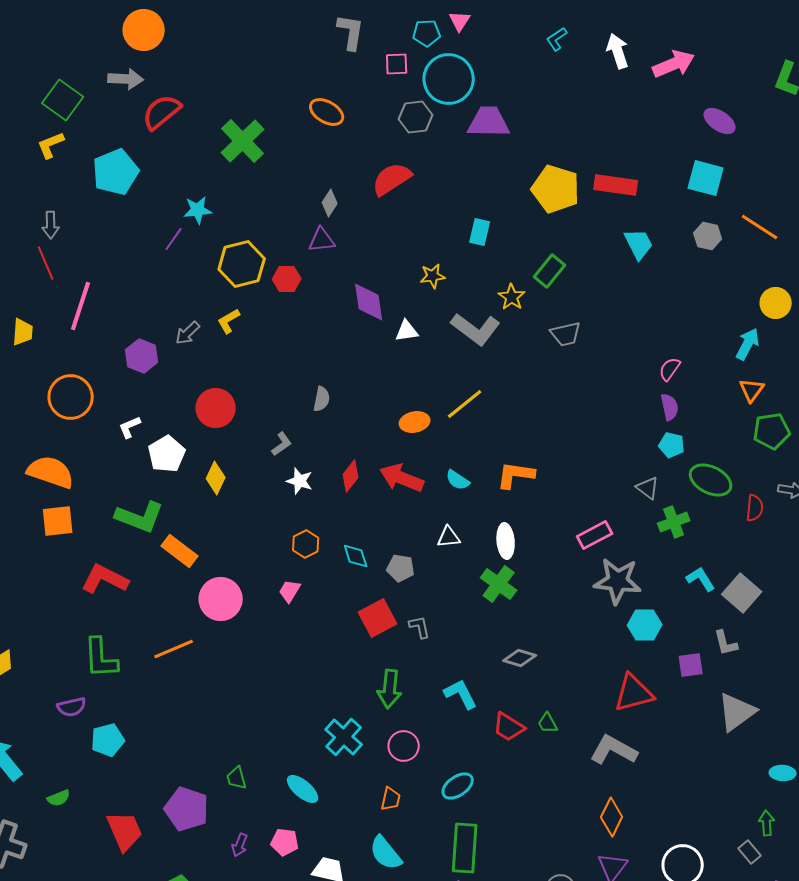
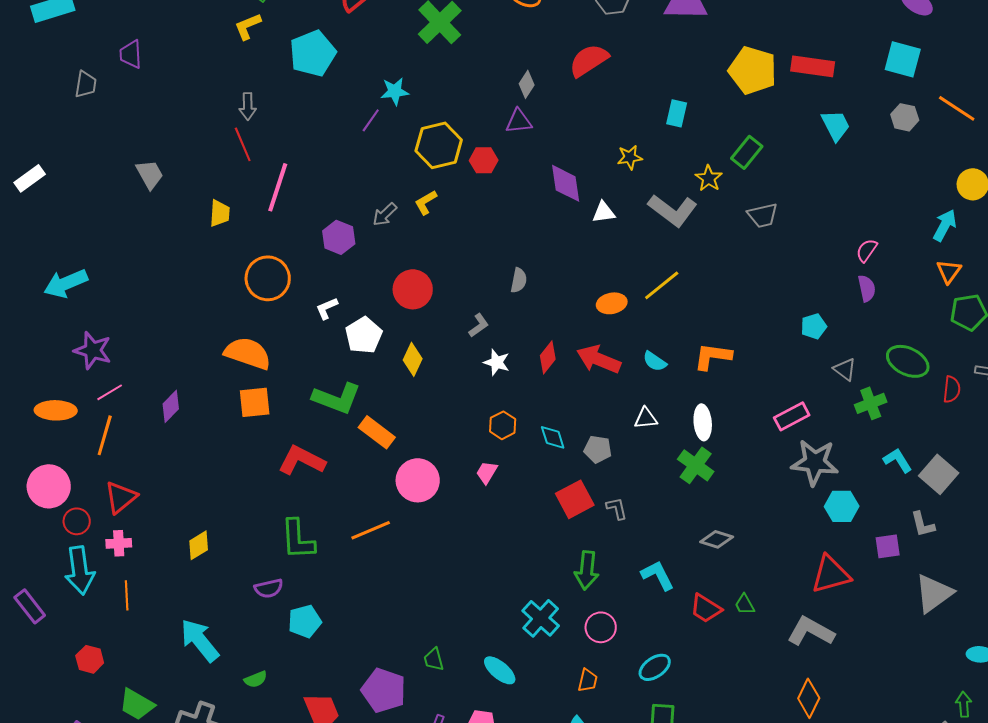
cyan pentagon: (672, 445) -> (814, 326), moved, turned -30

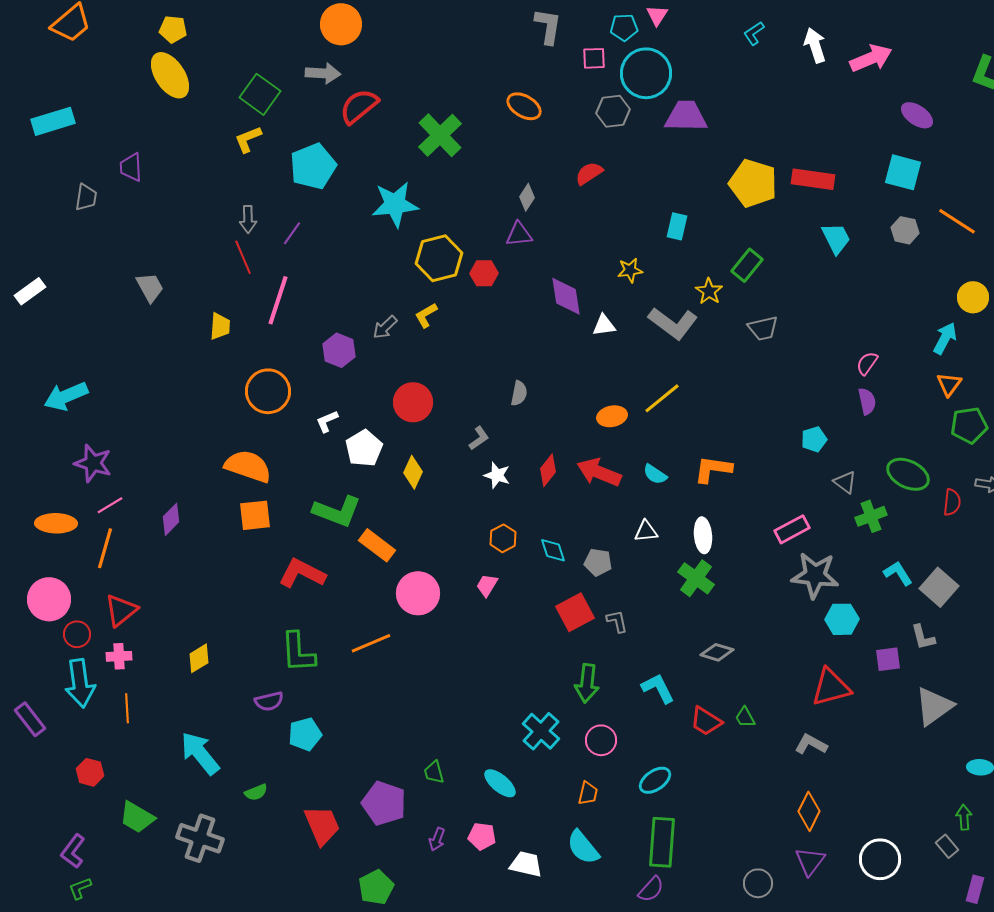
red semicircle: (589, 60) -> (589, 173), size x0.7
cyan star: (395, 91) -> (395, 204), size x1.6
purple line: (371, 120) -> (292, 233), moved
gray L-shape: (811, 631) -> (811, 744), size x0.7

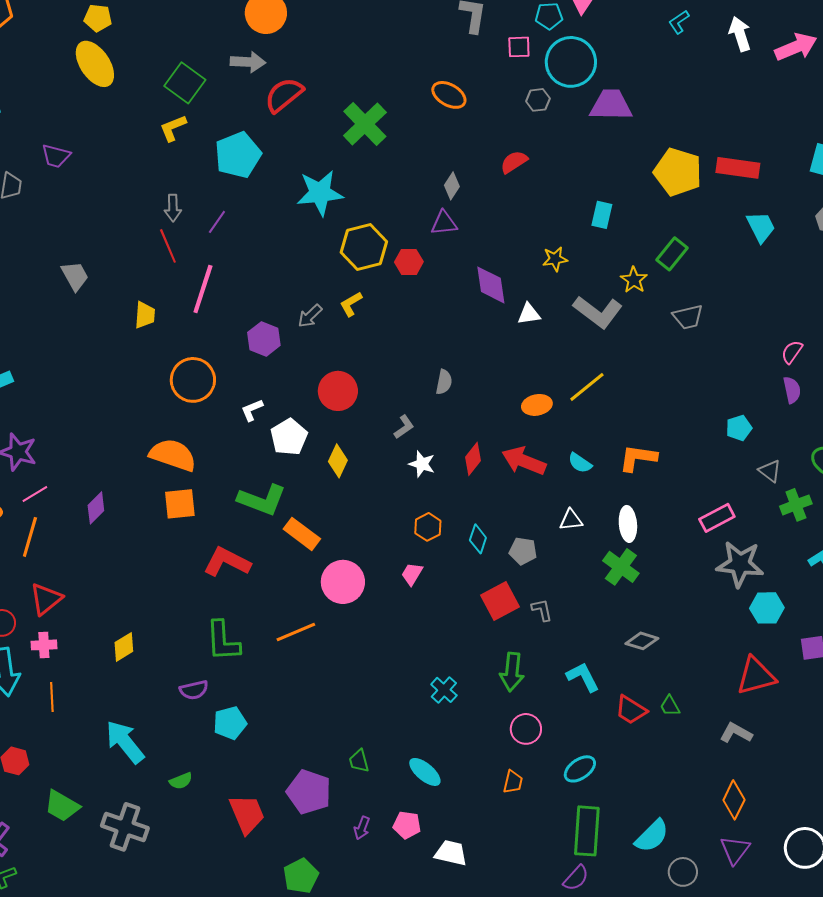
gray hexagon: (613, 111) -> (538, 100), size x0.7
purple trapezoid: (131, 167) -> (56, 156), turned -72
cyan diamond: (553, 550) -> (478, 539), turned 36
cyan cross: (541, 731) -> (444, 690), moved, size x0.7
cyan semicircle: (583, 847) -> (652, 836), moved, turned -96

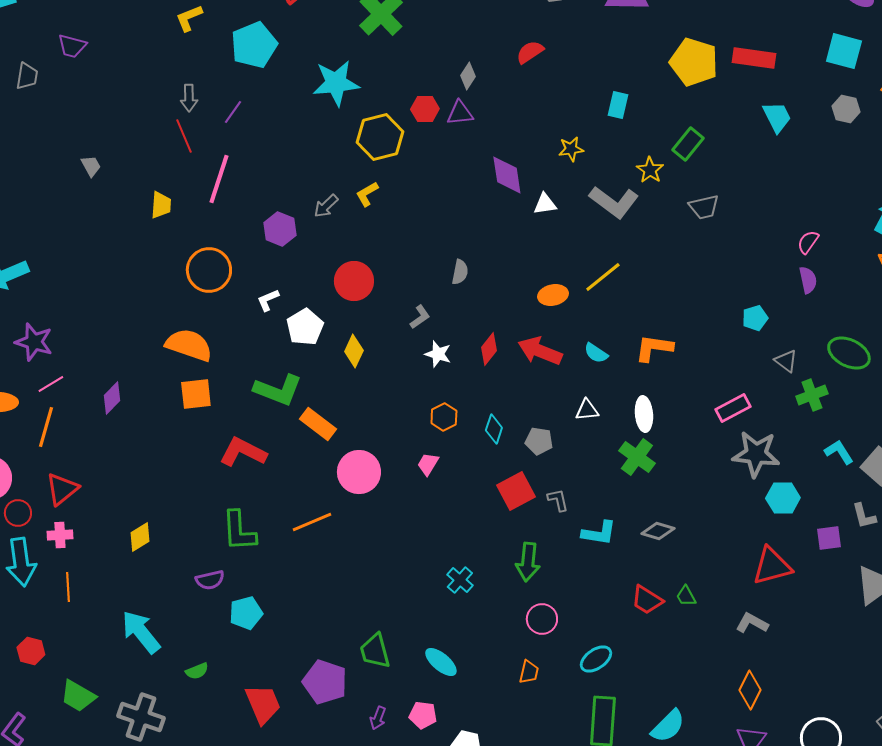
red hexagon: (409, 262) -> (425, 109), moved
gray trapezoid: (75, 276) -> (91, 166), size x0.7
cyan L-shape: (583, 677) -> (599, 533), moved, turned 126
green trapezoid: (359, 761) -> (375, 651), size x1.5

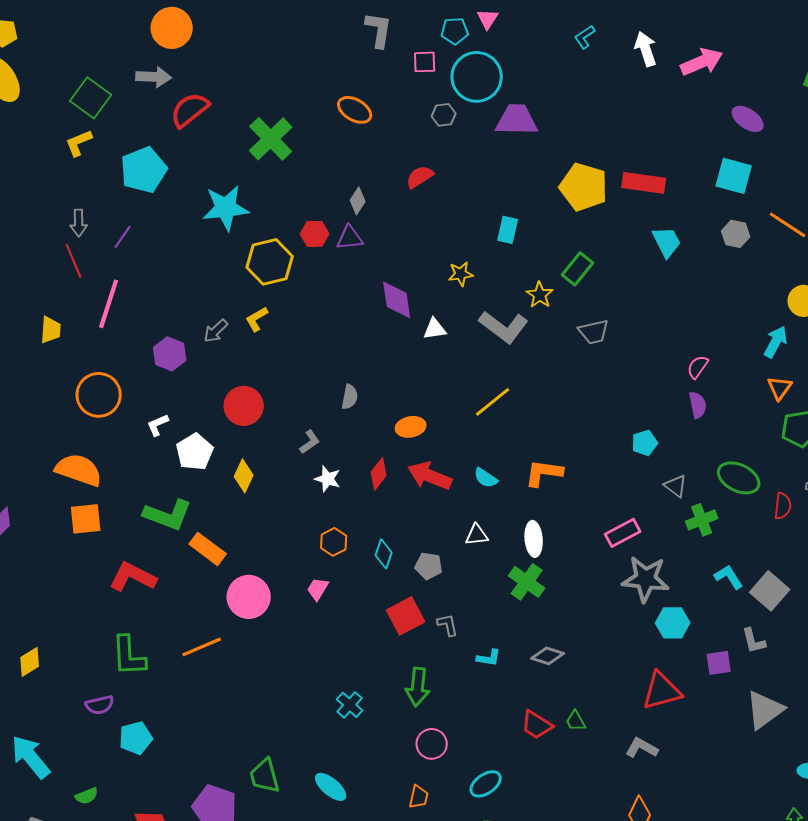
orange ellipse: (553, 295) -> (411, 427), moved
cyan L-shape: (599, 533) -> (489, 658), size x0.7

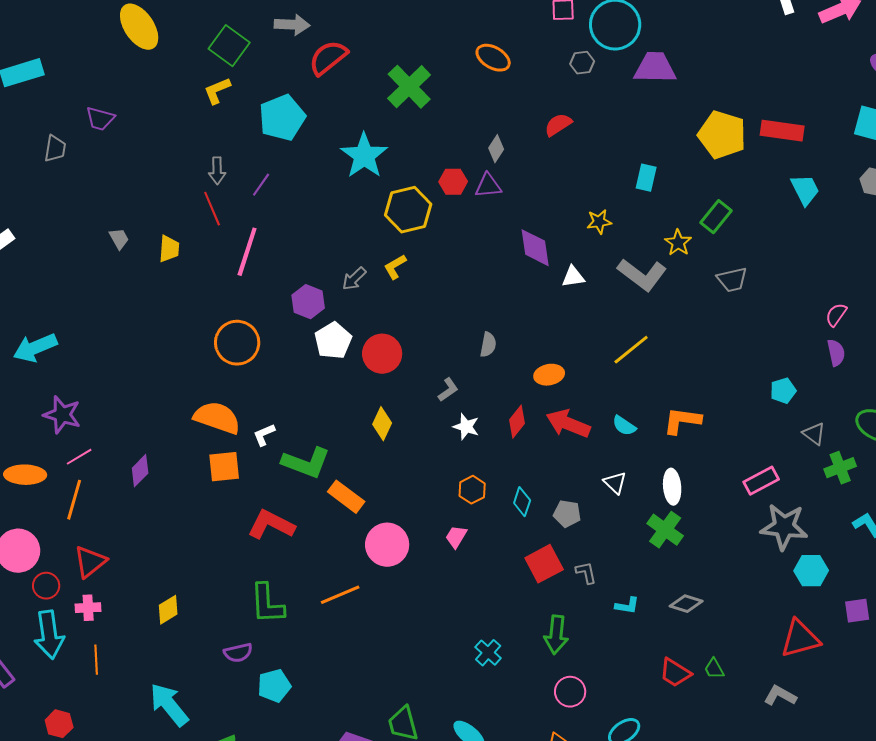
cyan star: (226, 208) -> (364, 156), turned -30
yellow trapezoid: (51, 330) -> (169, 249), moved
white L-shape: (158, 425) -> (264, 435), moved
white pentagon: (195, 452) -> (333, 341), moved
white triangle: (477, 535) -> (615, 483), turned 50

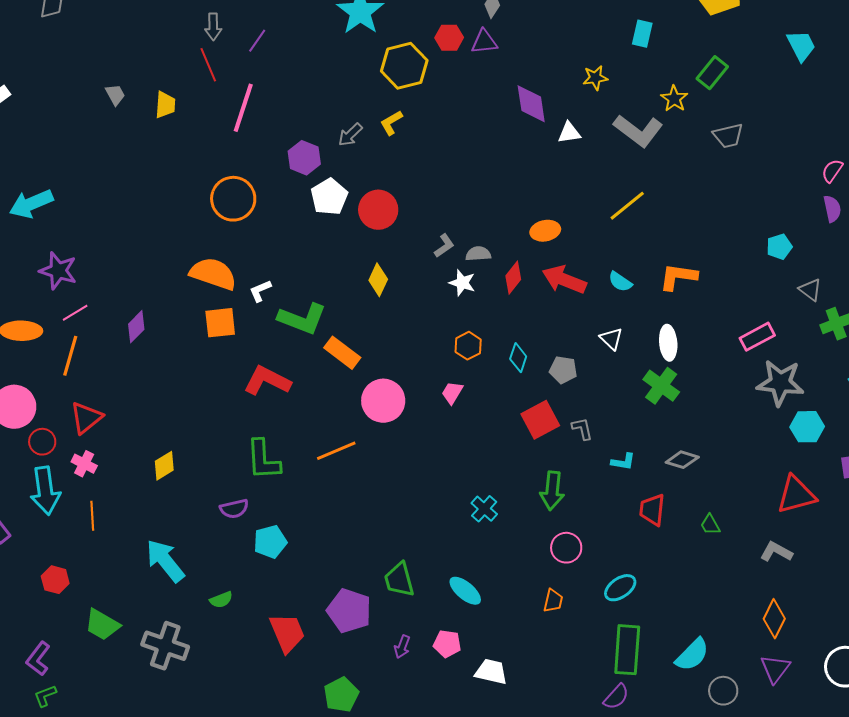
gray semicircle: (488, 345) -> (478, 254), moved, turned -105
pink cross: (88, 608) -> (84, 464), turned 30
red trapezoid: (675, 673) -> (652, 510), moved, turned 64

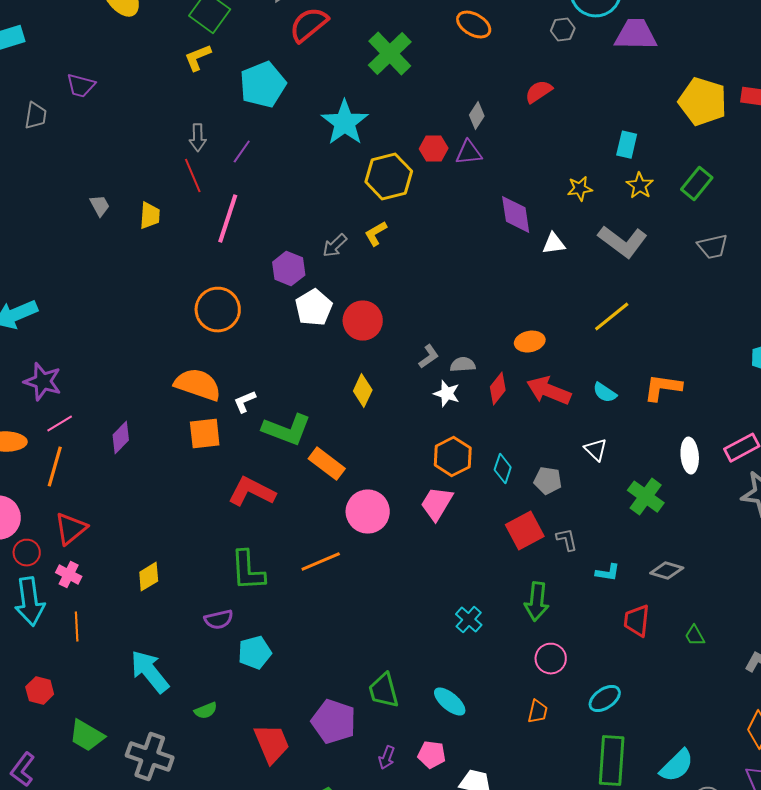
yellow star: (674, 99) -> (640, 186), moved
white ellipse: (668, 343) -> (690, 456), moved
orange hexagon: (468, 346) -> (453, 457), size x1.4
pink trapezoid: (452, 393) -> (437, 504), size x1.5

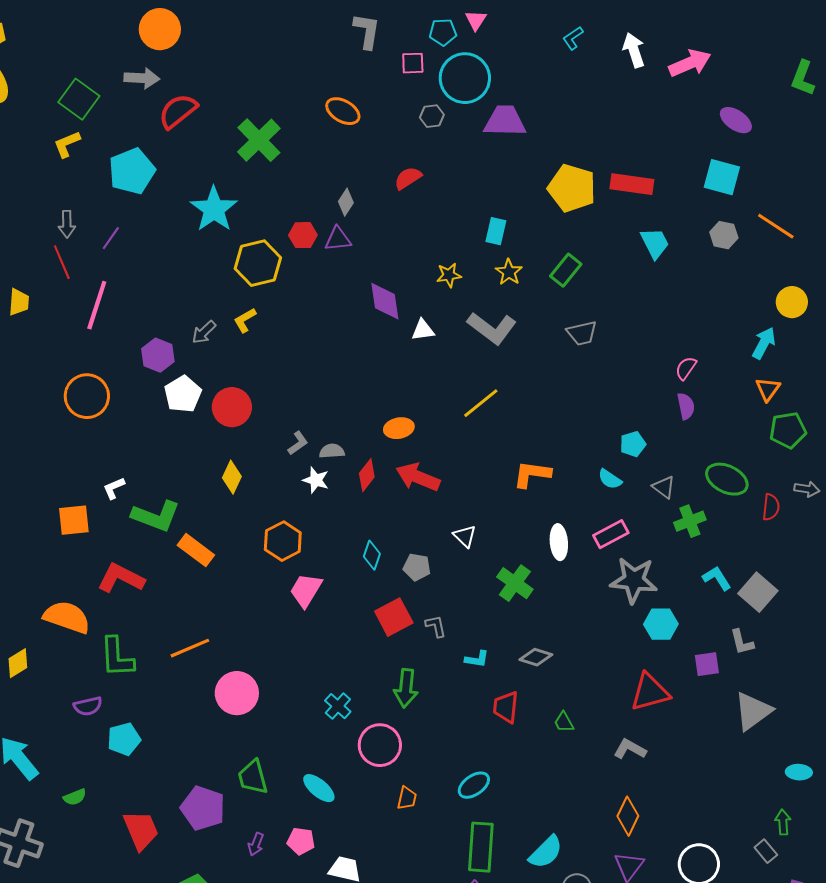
orange semicircle: (198, 385) -> (67, 617), moved
cyan semicircle: (605, 393) -> (610, 479), moved
orange hexagon: (453, 457) -> (283, 541), moved
pink circle: (368, 512) -> (237, 693), moved
pink circle: (551, 659) -> (380, 745), moved, size x1.4

